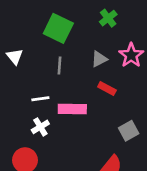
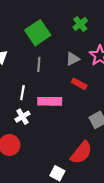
green square: (58, 28) -> (38, 33), turned 30
white line: (40, 99) -> (22, 93), turned -72

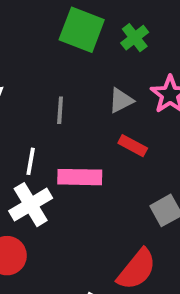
green square: (38, 33) -> (82, 30), moved, turned -35
white cross: (22, 117) -> (31, 205), size x1.5

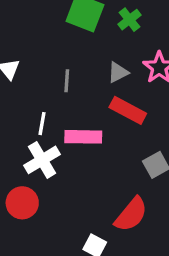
red rectangle: (133, 146) -> (128, 110), size x1.5

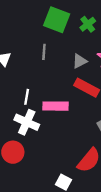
gray line: (67, 81) -> (44, 52), moved
white cross: (42, 160) -> (27, 122), turned -35

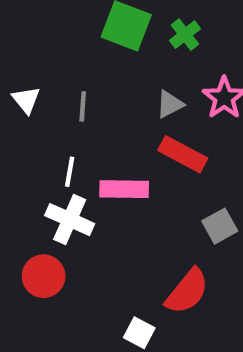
gray line: (44, 52) -> (83, 106), moved

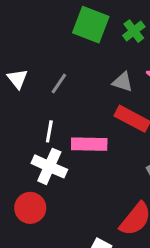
gray triangle: (170, 104) -> (123, 82), turned 45
gray line: (83, 106) -> (59, 84), turned 30

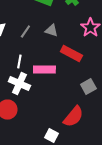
gray triangle: (123, 82) -> (51, 30), moved

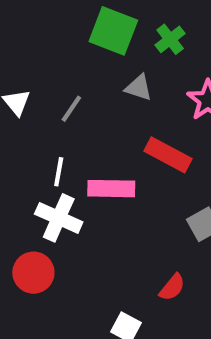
gray triangle: (51, 30) -> (139, 88), moved
red semicircle: (73, 116) -> (172, 287), size x0.6

